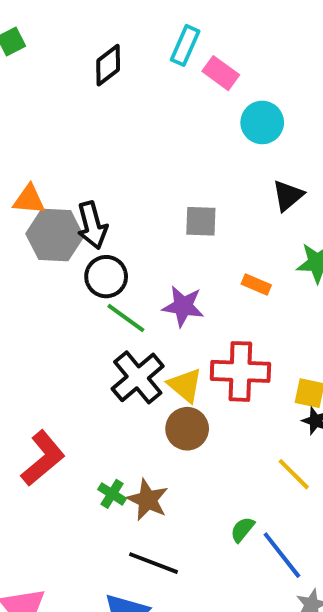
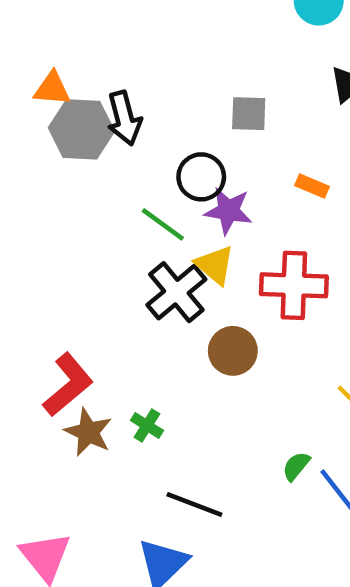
black circle: (106, 277) -> (201, 177), moved
yellow triangle: (185, 385) -> (215, 265), moved
brown star: (148, 500) -> (88, 432), moved

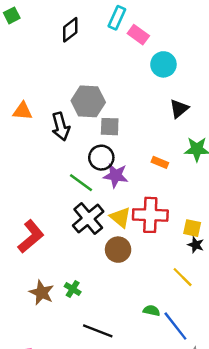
gray square: (249, 114) -> (110, 127), moved
gray hexagon: (81, 129) -> (88, 101), moved
yellow triangle: (215, 265) -> (120, 217), moved
red L-shape: (68, 385) -> (31, 236), moved
green semicircle: (296, 466) -> (152, 311), turned 63

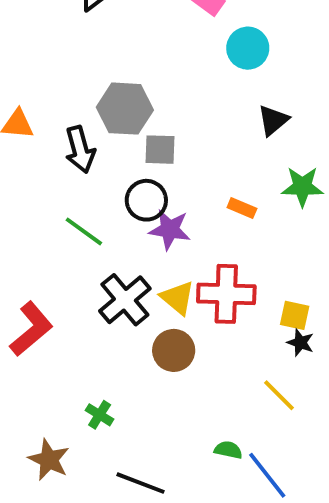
green line: (81, 183) -> (84, 231), moved
brown star: (42, 293) -> (49, 460), moved

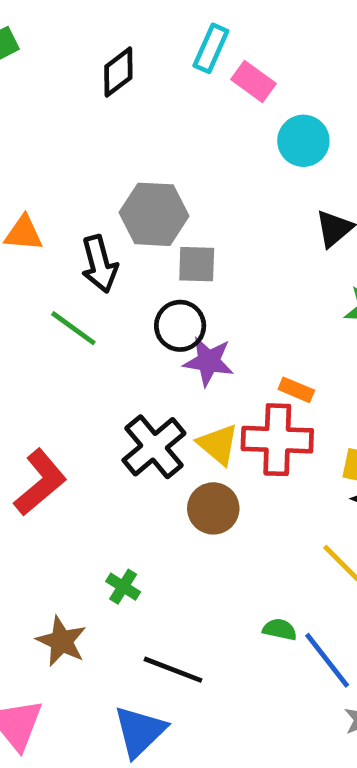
orange rectangle: (242, 208) -> (296, 390), moved
green line: (84, 231) -> (73, 328), moved

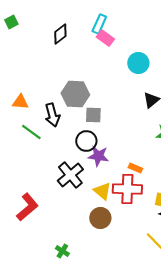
pink rectangle: (254, 82) -> (105, 38), moved
green line: (73, 328) -> (31, 132), moved
black cross: (154, 447) -> (70, 175), moved

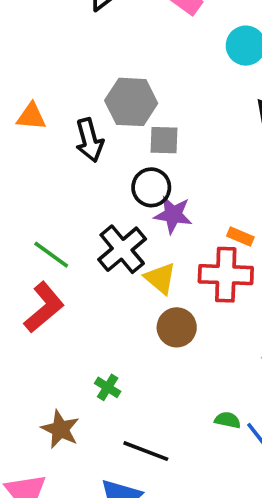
green line: (31, 132) -> (51, 255), moved
yellow triangle: (102, 191) -> (160, 278), moved

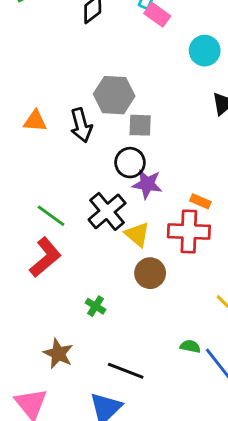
orange triangle: (31, 116) -> (35, 121), moved
green cross: (108, 387) -> (96, 306), moved

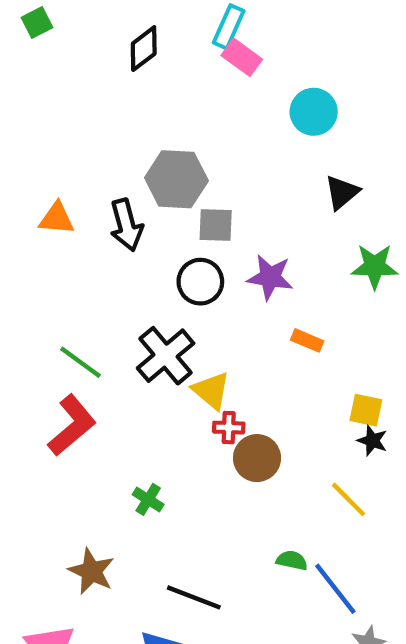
purple star: (147, 184) -> (270, 277), moved
red cross: (189, 231) -> (229, 428), moved, size x0.5
brown circle: (150, 273) -> (257, 458), moved

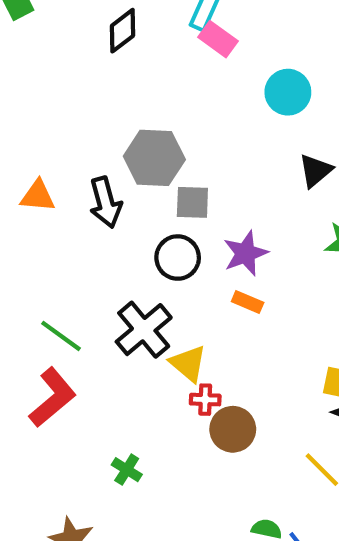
purple star: (270, 277) -> (245, 253), turned -30
orange rectangle: (307, 340) -> (248, 302), moved

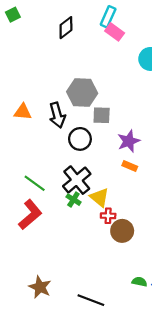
black circle: (178, 258) -> (80, 139), moved
green cross: (127, 470) -> (73, 200), moved

